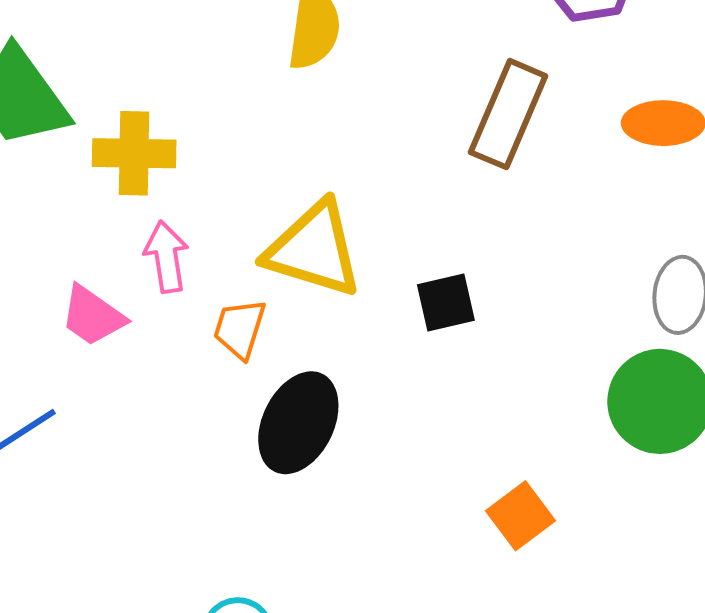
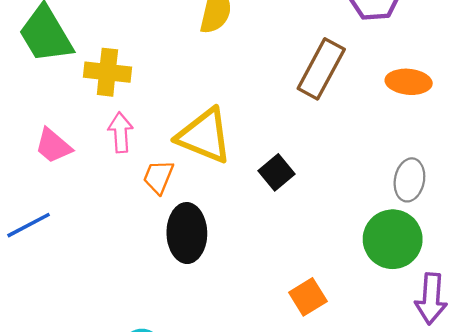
black square: (446, 302) -> (276, 172), turned -32
pink trapezoid: (93, 316) -> (53, 146), moved
black ellipse: (298, 423) -> (187, 233), turned -32

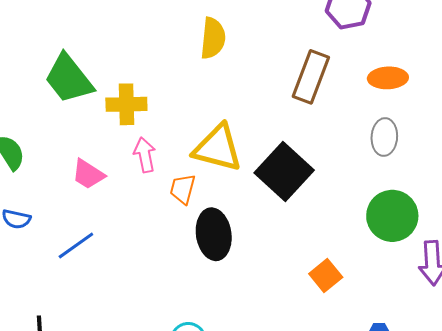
black square: (276, 172) -> (284, 171), size x1.8
gray ellipse: (409, 180) -> (384, 137), moved

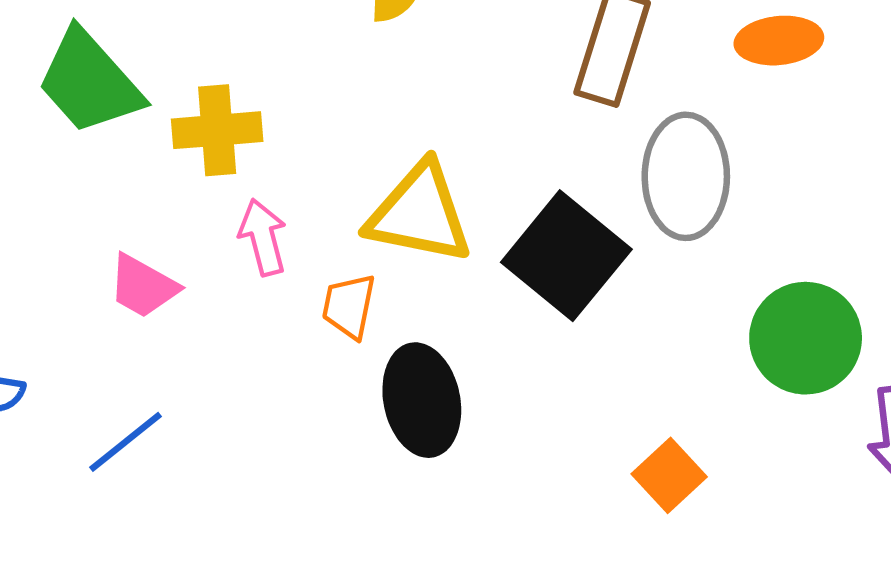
gray ellipse: (384, 137) -> (686, 176), moved, size x1.5

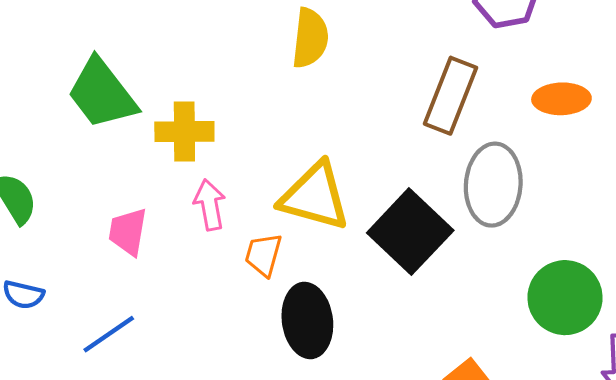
pink trapezoid: (143, 286) -> (128, 232), turned 66

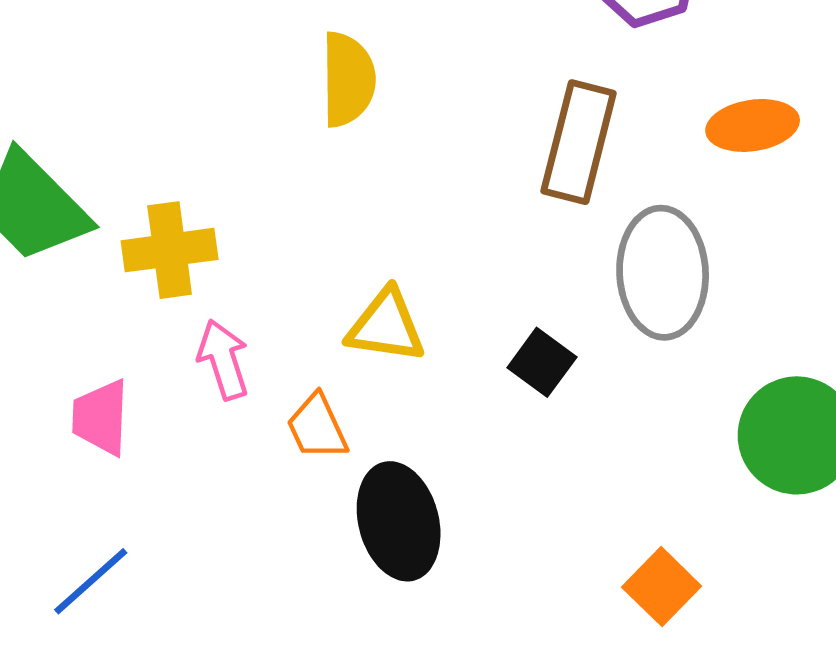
yellow triangle: (315, 197) -> (386, 326), size x0.7
black square: (410, 232) -> (542, 362), size x0.5
orange trapezoid: (263, 255) -> (317, 427), turned -33

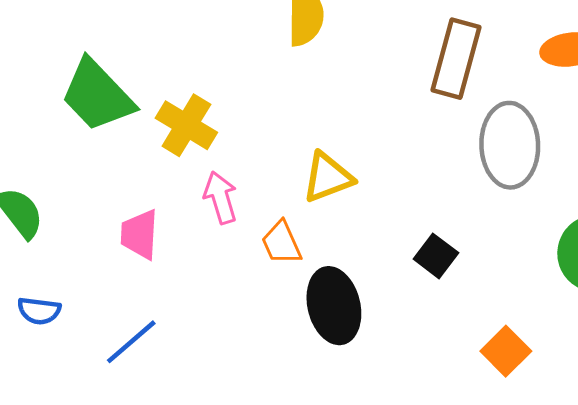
yellow cross: (170, 250) -> (186, 125), turned 38
yellow triangle: (386, 326) -> (328, 177), turned -30
black square: (542, 362) -> (436, 256), moved

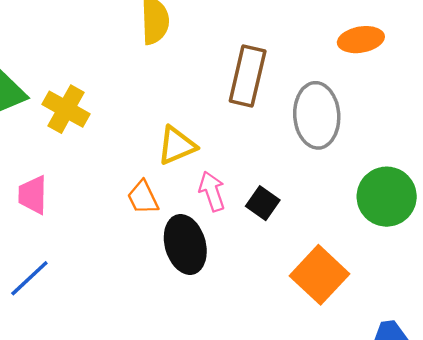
brown rectangle: (456, 59) -> (248, 76), moved
pink arrow: (221, 198) -> (212, 191), moved
orange square: (506, 351) -> (320, 275), size x1.5

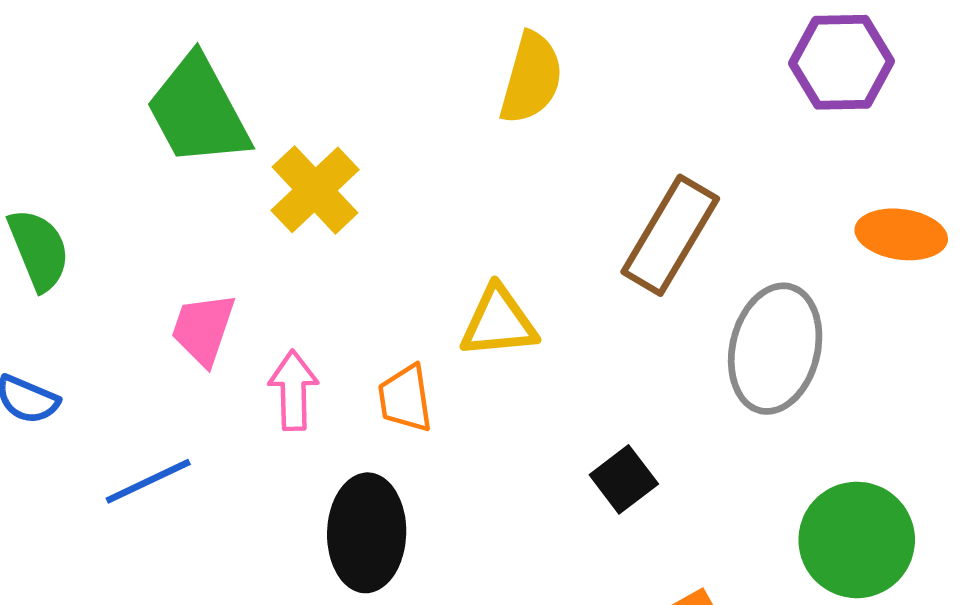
pink arrow: (212, 191) -> (293, 390), moved
black ellipse: (185, 244) -> (367, 533), moved

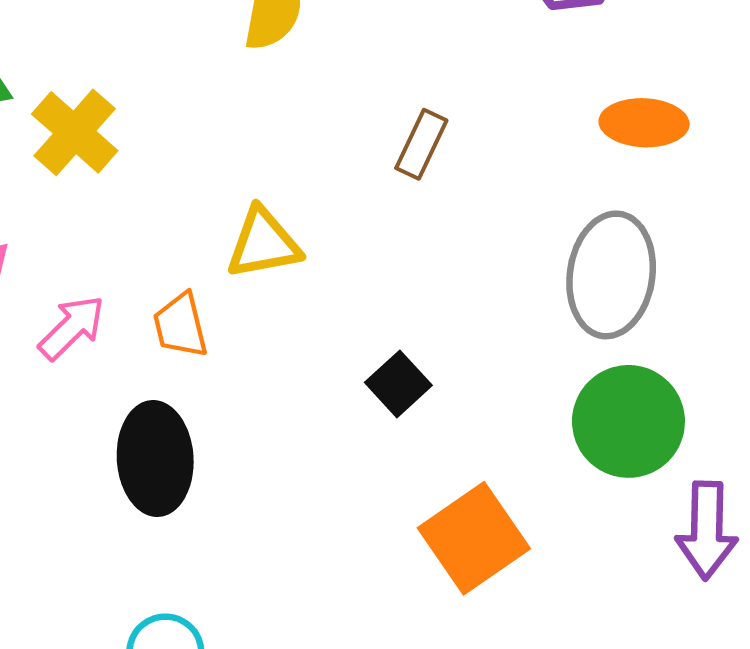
brown rectangle: (670, 235) -> (421, 144), size x0.6
gray ellipse: (775, 349) -> (611, 275), moved
pink arrow: (293, 390) -> (72, 328), turned 52

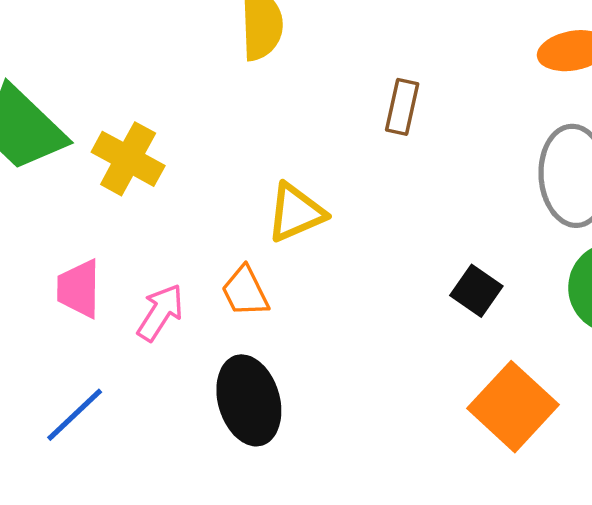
black square: (398, 384) -> (476, 291), moved

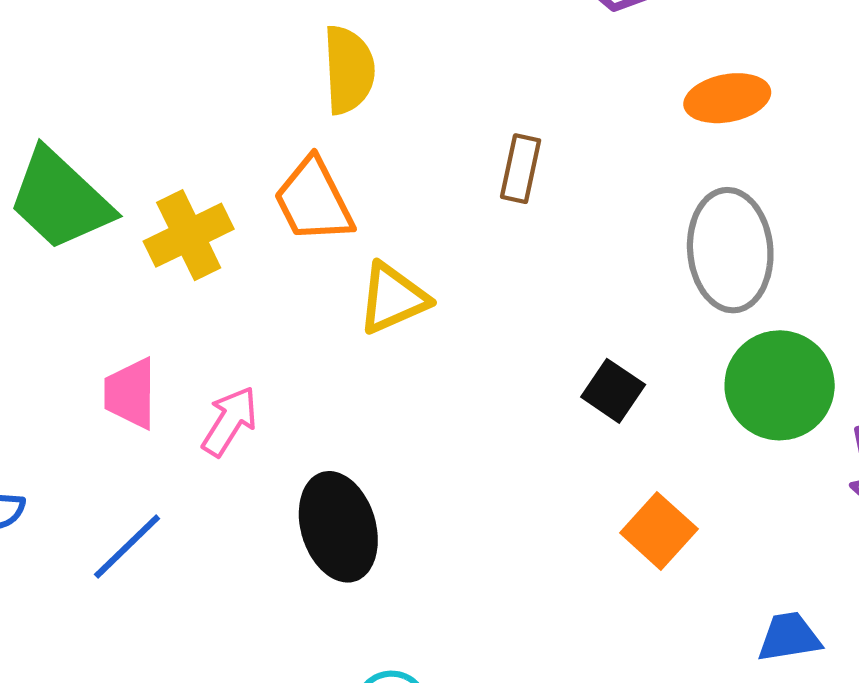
yellow cross: (128, 159) -> (189, 235), turned 36
orange trapezoid: (245, 292) -> (314, 200), moved, size x1.4
orange square: (513, 407) -> (659, 531), size x0.7

